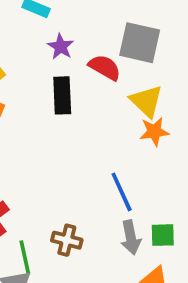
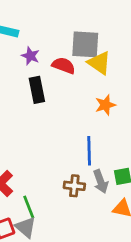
yellow triangle: (146, 101) -> (99, 63), moved
blue line: (122, 192) -> (89, 151), turned 32
brown cross: (67, 240) -> (74, 186), moved

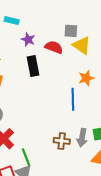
gray square: (85, 44) -> (71, 31), size x0.6
blue line: (89, 151) -> (73, 99), moved
gray arrow: (101, 182) -> (82, 138), turned 30

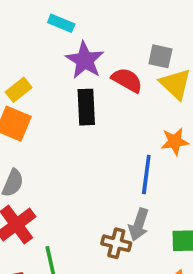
purple star: (28, 40) -> (85, 60), size x1.5
gray arrow: (82, 138) -> (139, 224), moved

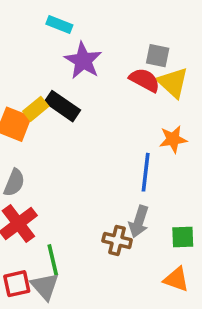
red semicircle: (127, 80) -> (145, 80), moved
yellow rectangle: (19, 90) -> (36, 109), moved
black rectangle: (86, 107) -> (62, 106), moved, turned -52

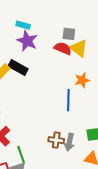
cyan rectangle: (59, 25) -> (23, 25), moved
gray arrow: (139, 222) -> (69, 142), moved

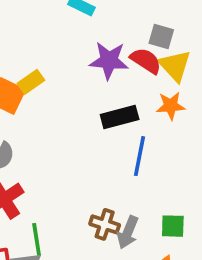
purple star: (27, 41) -> (109, 60), moved, turned -30
black rectangle: (18, 68) -> (120, 117), moved, turned -54
orange star: (82, 80) -> (171, 106), moved

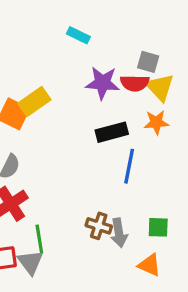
red semicircle: (146, 61) -> (135, 83), turned 148
yellow rectangle: (31, 82) -> (34, 102), size x1.4
gray arrow: (128, 232) -> (119, 233), turned -32

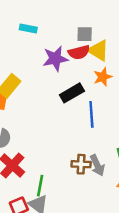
green line: (39, 239) -> (40, 186), turned 35

